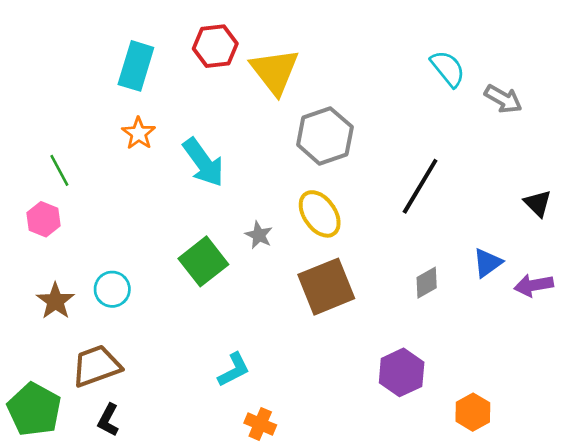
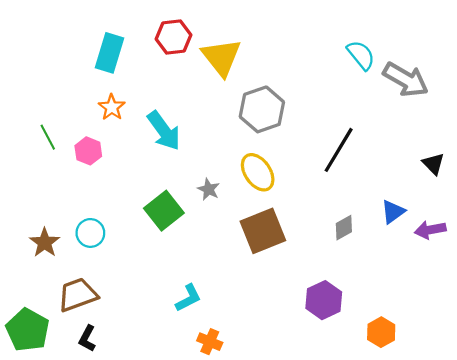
gray arrow: (503, 99) -> (406, 80), size x1.5
pink hexagon: (44, 219) -> (88, 151), moved

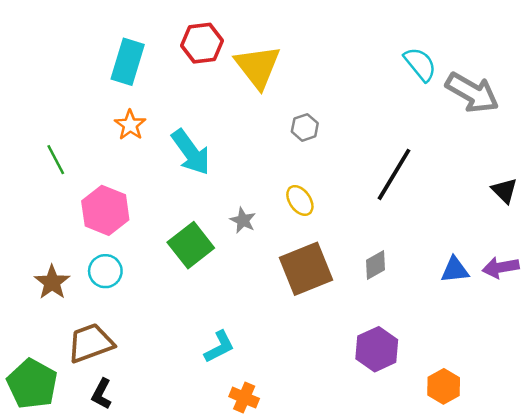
gray hexagon: (262, 109) -> (305, 127), size x0.5
pink hexagon: (88, 151) -> (105, 210), moved, size x1.5
yellow ellipse: (258, 172) -> (300, 201), size x0.7
blue triangle: (393, 212) -> (455, 270), moved, turned 30
gray diamond: (344, 228) -> (375, 265), moved

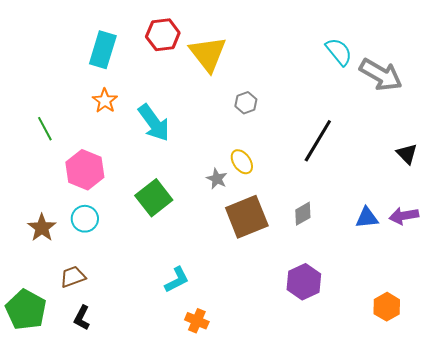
gray star: (243, 220) -> (217, 179), moved
brown trapezoid: (90, 343) -> (73, 277), size x0.7
orange hexagon: (444, 386) -> (387, 307), moved

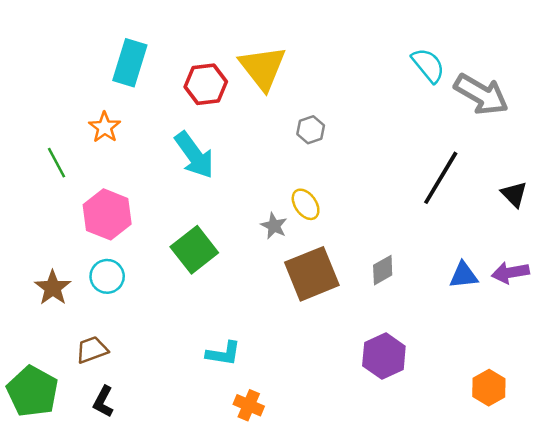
red hexagon: (163, 35) -> (206, 84), moved
orange star: (105, 101) -> (105, 127), moved
black line: (318, 141) -> (441, 178), moved
cyan L-shape: (177, 280) -> (223, 353), turned 36

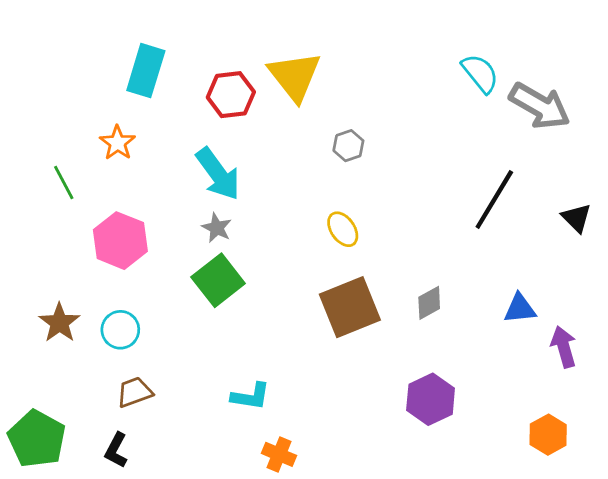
gray star: (274, 226) -> (217, 228), moved
purple arrow: (510, 273) -> (564, 347), moved, turned 84
cyan circle: (107, 276) -> (120, 330), moved
brown trapezoid: (92, 350) -> (135, 392), moved

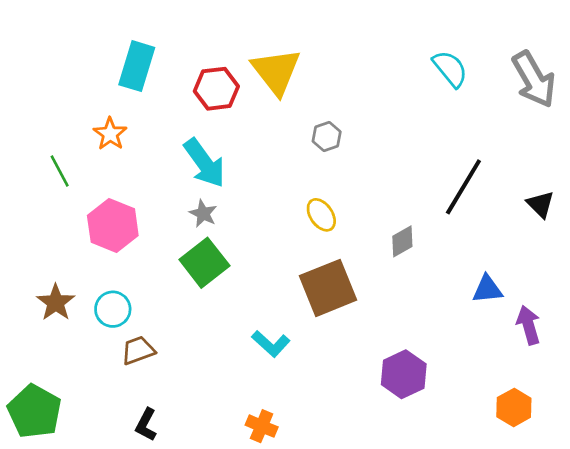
gray arrow: (540, 106) -> (534, 79), moved, turned 30
gray diamond: (429, 303) -> (402, 241), moved
brown trapezoid: (135, 392) -> (138, 350), moved
cyan L-shape: (251, 396) -> (271, 344), moved, turned 33
black L-shape: (116, 450) -> (146, 425), moved

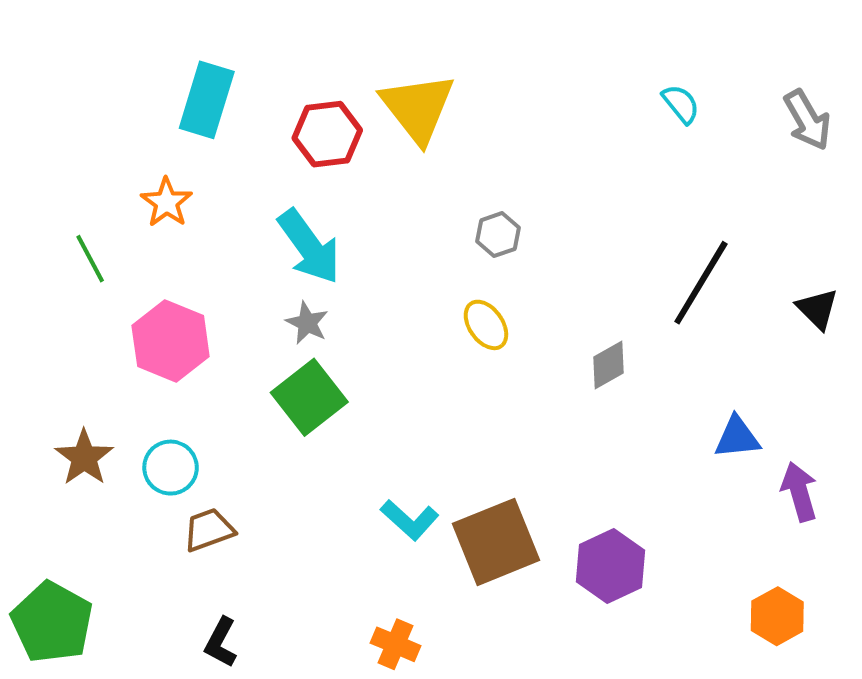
cyan semicircle: (450, 69) -> (681, 104), size x0.7
gray arrow: (534, 79) -> (807, 120), size x0.7
gray hexagon: (327, 136) -> (498, 235), moved
brown square: (328, 288) -> (496, 542), moved

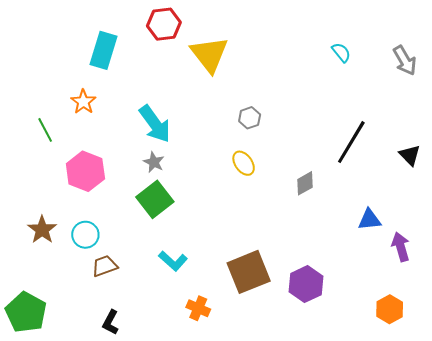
red hexagon: (327, 134) -> (164, 24), moved
cyan L-shape: (410, 520) -> (173, 261), moved
orange cross: (396, 644) -> (198, 308), moved

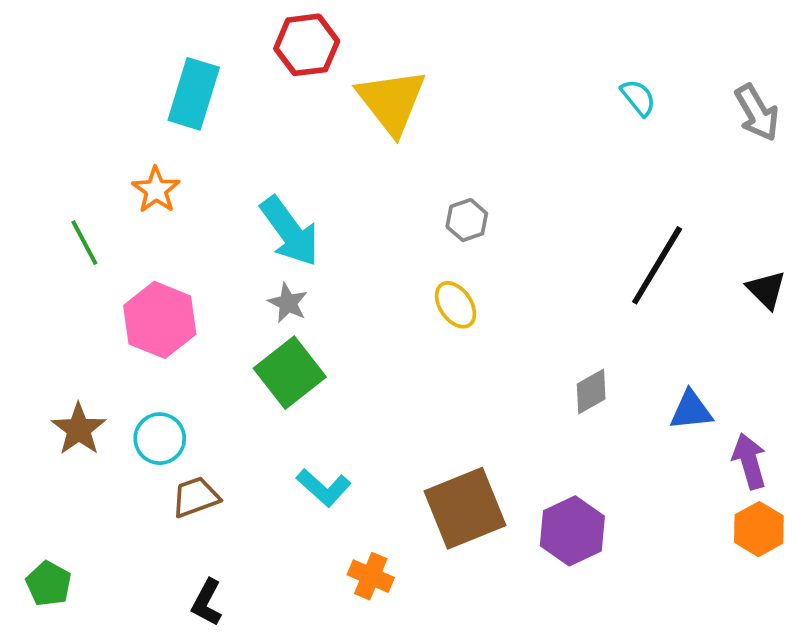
gray diamond: (305, 183) -> (591, 391), moved
orange hexagon: (390, 309) -> (759, 529), moved
green pentagon: (26, 312) -> (49, 584), size x0.6

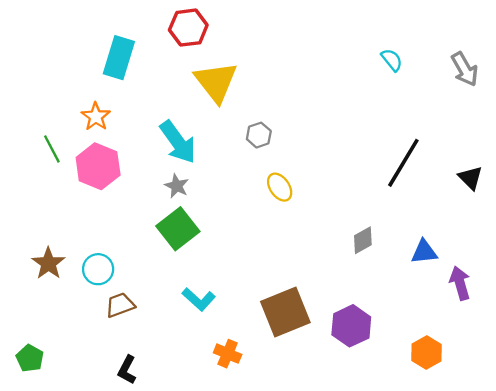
yellow triangle: (391, 101) -> (216, 82), moved
gray hexagon: (467, 220) -> (259, 135), moved
pink hexagon: (160, 320) -> (98, 166), moved
orange hexagon: (759, 529) -> (426, 352), moved

